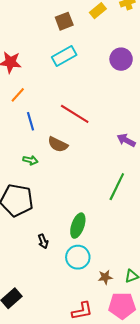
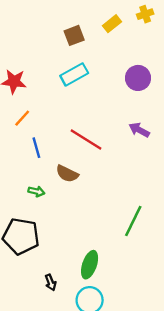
purple arrow: (126, 140) -> (139, 130), moved

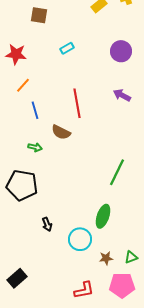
brown square: (74, 35) -> (39, 15), moved, turned 30
cyan rectangle: (74, 74) -> (67, 48), size x0.6
red line: (86, 139) -> (77, 103), turned 48
green ellipse: (90, 265) -> (103, 216), moved

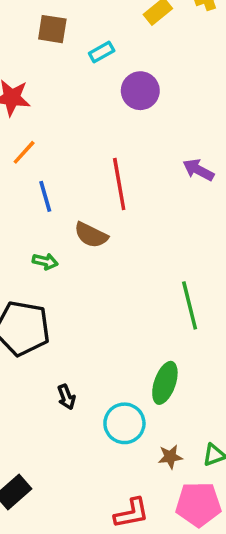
cyan rectangle: (67, 48) -> (102, 52), moved
purple circle: (121, 51) -> (140, 91), moved
green line: (117, 172) -> (190, 305), turned -40

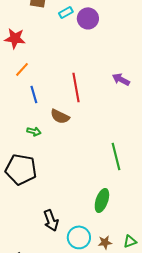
purple circle: (140, 91) -> (88, 18), moved
black arrow: (66, 397) -> (51, 220), moved, size x1.5
cyan circle: (124, 423) -> (79, 237), moved

